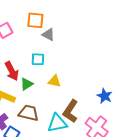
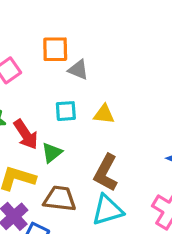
yellow triangle: (54, 81) -> (104, 114), moved
brown L-shape: (70, 111) -> (106, 173), moved

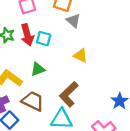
cyan square: (66, 111) -> (44, 39), moved
red arrow: (26, 134) -> (27, 35), moved

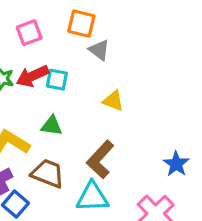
red arrow: (27, 35) -> (32, 76), turned 85
green triangle: (38, 69) -> (52, 126), turned 32

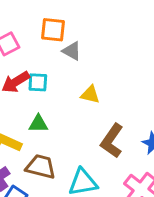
brown L-shape: (100, 159) -> (112, 141), moved

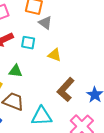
cyan square: (38, 82) -> (28, 43), moved

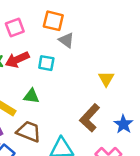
yellow triangle: (55, 55) -> (106, 79), moved, turned 40

